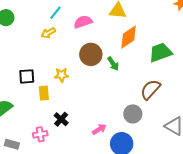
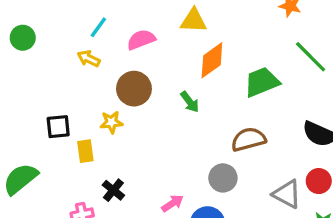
yellow arrow: (48, 33) -> (89, 59), turned 56
brown circle: (91, 54) -> (134, 89), moved
brown semicircle: (150, 89) -> (248, 139), turned 35

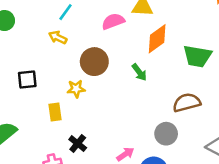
pink semicircle: (141, 40) -> (113, 21), moved
green trapezoid: (262, 82) -> (197, 56), turned -148
black square: (58, 127) -> (27, 79), moved

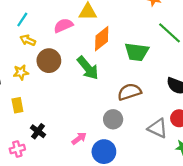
yellow arrow: (58, 37) -> (28, 40), moved
green arrow: (139, 72) -> (88, 68), size x1.6
yellow star: (76, 89) -> (21, 72), moved

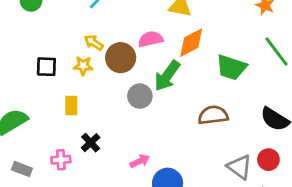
pink semicircle: (63, 26) -> (151, 39), moved
yellow arrow: (28, 40) -> (94, 43), moved
green arrow: (88, 68) -> (167, 76), turned 65
gray circle: (113, 119) -> (140, 96), moved

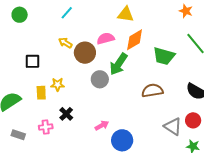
yellow star: (83, 66) -> (58, 84), moved
yellow rectangle: (71, 106) -> (41, 93), moved

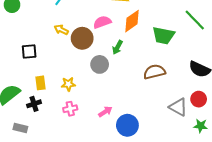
green arrow: (118, 64) -> (118, 47), size x0.6
yellow star: (58, 84) -> (68, 84), moved
black cross: (66, 114) -> (34, 104), moved, turned 32
pink cross: (46, 127) -> (70, 109), moved

